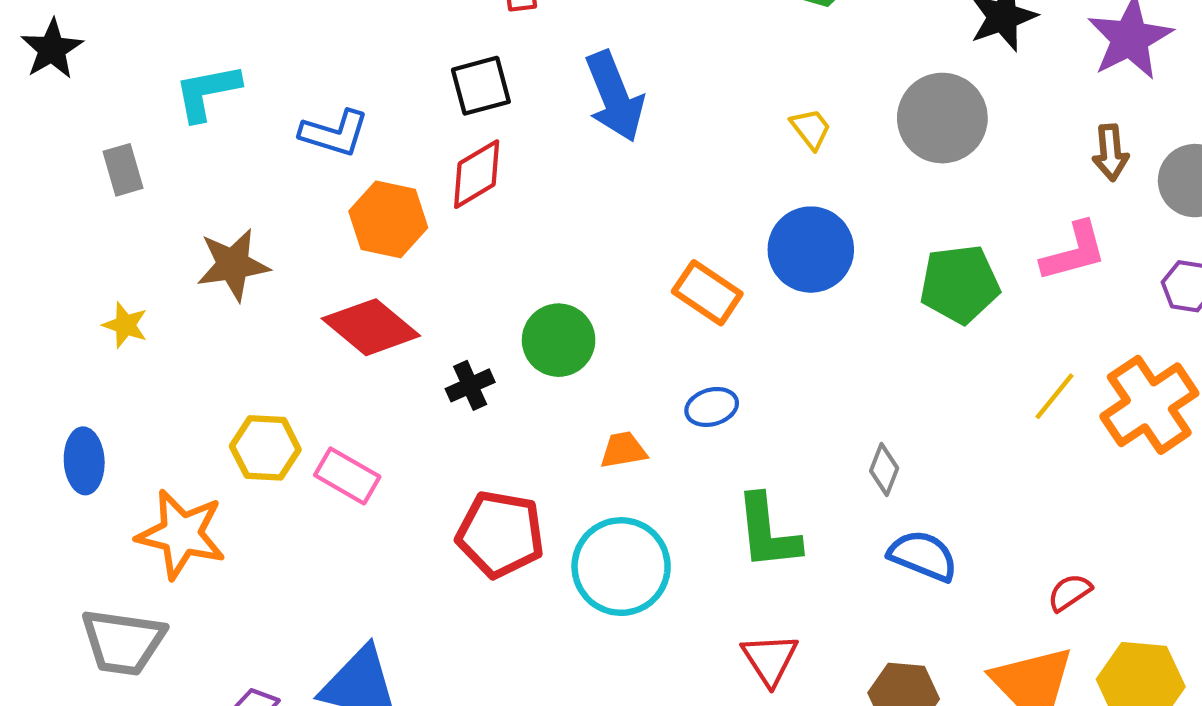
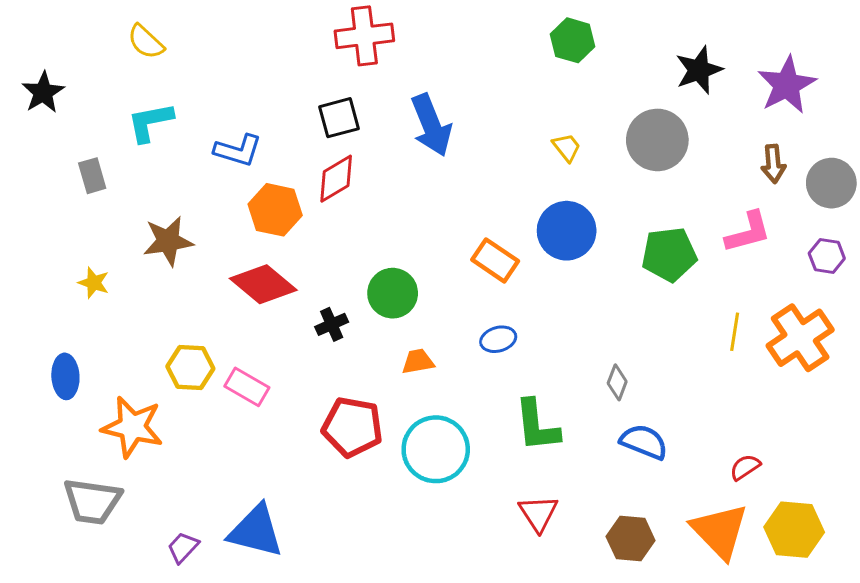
yellow line: (1054, 396) -> (735, 332), turned -30
orange trapezoid: (623, 450) -> (418, 362), moved

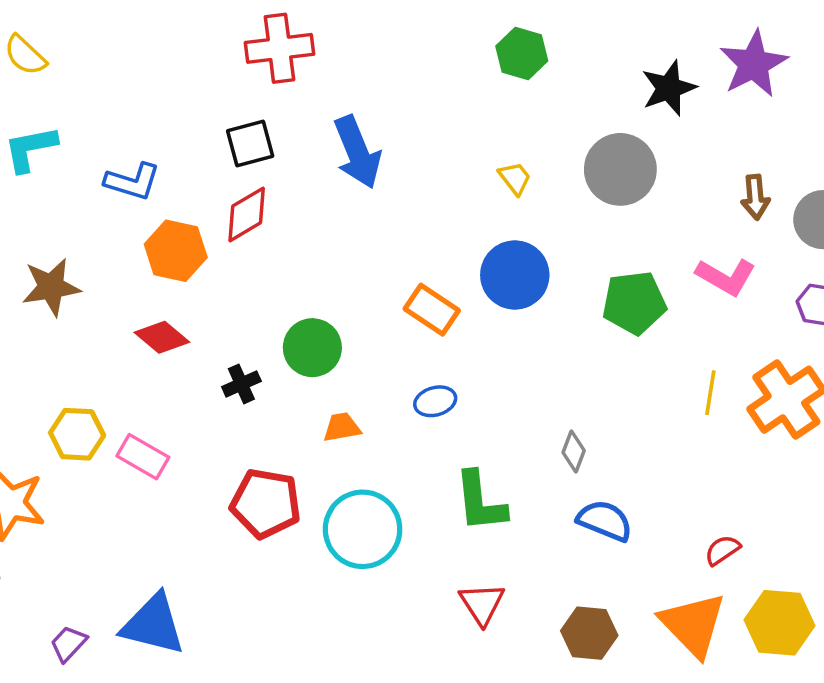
purple star: (787, 85) -> (754, 64), moved
pink L-shape: (748, 232) -> (726, 277), turned 45
red diamond: (263, 284) -> (162, 337), size x0.7

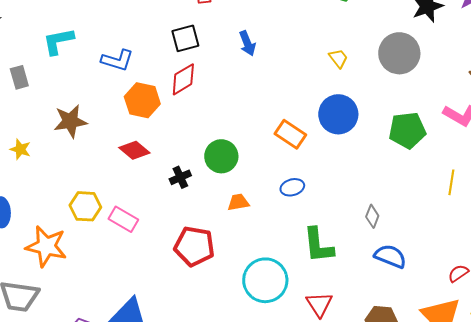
blue arrow: (357, 152) -> (247, 43), size x0.6
cyan circle: (363, 529) -> (265, 280), moved

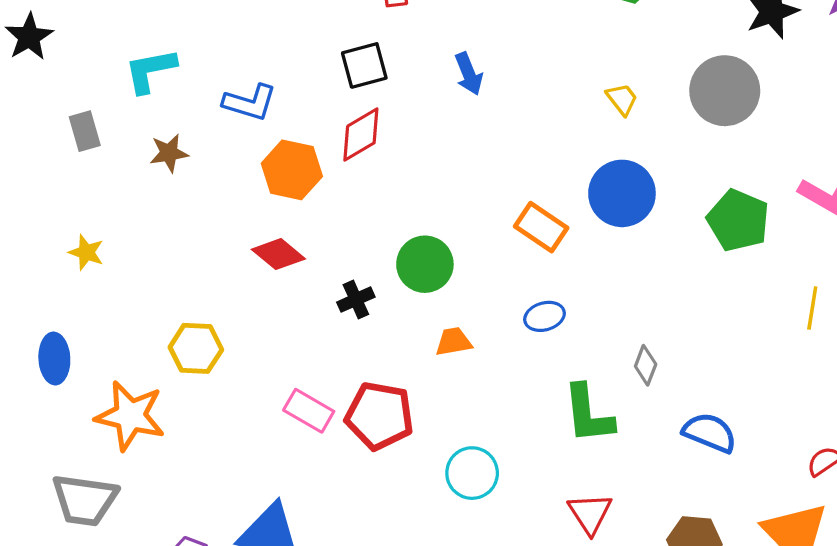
brown star: (70, 121) -> (169, 153), moved, size x0.7
green pentagon: (407, 130) -> (738, 220), turned 30
gray diamond: (372, 216) -> (646, 365), moved
pink rectangle: (123, 219) -> (309, 411), moved
cyan circle: (265, 280) -> (472, 473), moved, size x0.7

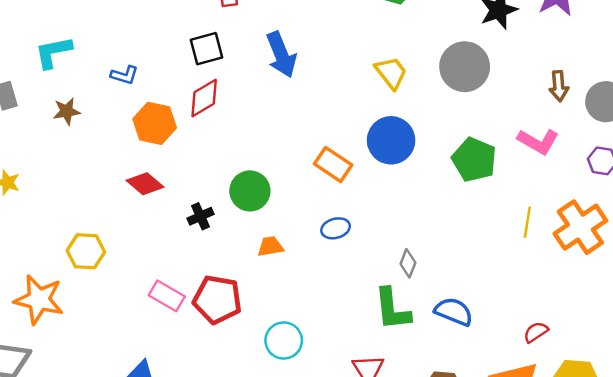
blue arrow: (469, 74) -> (281, 55), size x1.5
yellow trapezoid: (622, 99) -> (391, 73), size x1.4
blue L-shape: (250, 102) -> (124, 75), size x0.7
green L-shape: (588, 414) -> (392, 309), moved

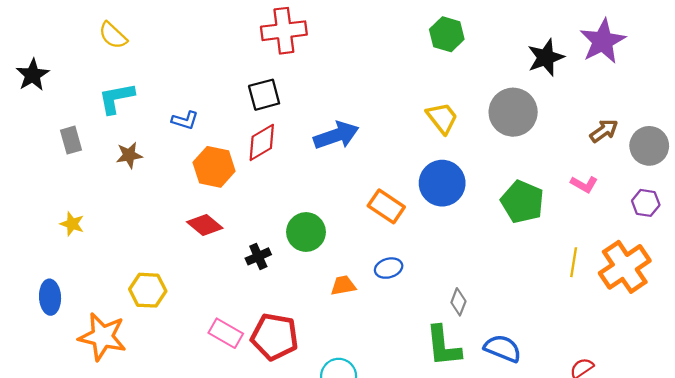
blue arrow: (281, 55) -> (336, 135), moved, turned -87
brown arrow: (559, 86) -> (604, 131), turned -120
pink L-shape: (538, 141) -> (584, 184), size x0.7
orange trapezoid: (270, 246) -> (343, 286), moved

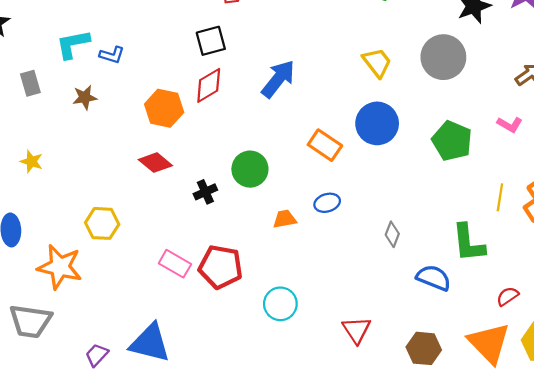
blue L-shape: (185, 120) -> (112, 55), moved
blue arrow: (336, 135) -> (278, 79), turned -33
green L-shape: (443, 346) -> (468, 243), moved

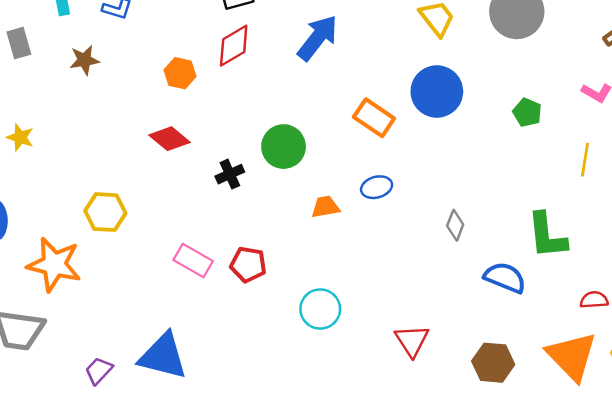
orange hexagon: (164, 108) -> (180, 73), size x0.7
green pentagon: (452, 141) -> (527, 112), size x0.6
yellow line: (500, 197) -> (585, 160), moved
red pentagon: (221, 267) -> (248, 264), size x0.7
red semicircle: (508, 296) -> (594, 300), turned 30

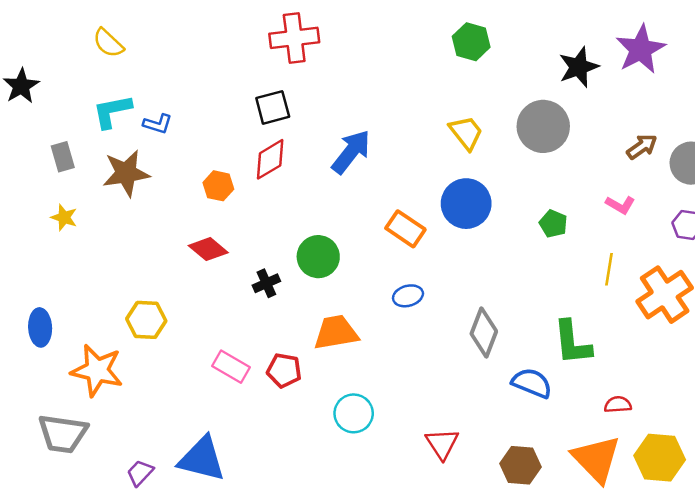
brown star: (84, 60) -> (126, 173), size x1.6
yellow star: (20, 137) -> (64, 217), moved
orange trapezoid: (325, 207) -> (336, 332), moved, size x1.6
gray diamond: (455, 225) -> (484, 332), size x1.6

